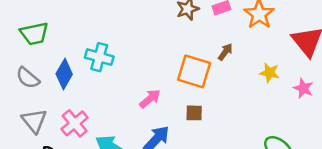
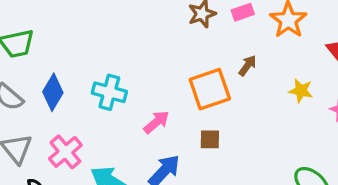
cyan cross: (99, 57) -> (109, 92), moved
orange square: (194, 71) -> (210, 89), turned -36

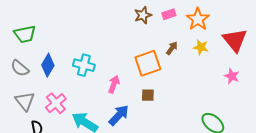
yellow star: (301, 91) -> (201, 47), moved
pink arrow: (156, 122) -> (114, 84), turned -30

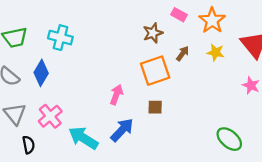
pink rectangle: (169, 14) -> (179, 15), turned 48
brown star: (143, 15) -> (153, 33), moved
cyan cross: (84, 65) -> (60, 38), moved

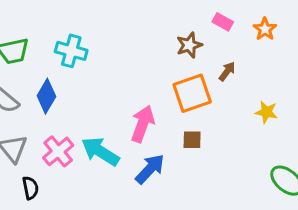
orange star: (212, 20) -> (265, 29), size x0.7
yellow star: (216, 52) -> (266, 112), moved
pink arrow: (116, 95) -> (143, 124), size x1.4
cyan arrow: (83, 138) -> (100, 151), moved

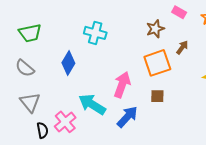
cyan cross: (71, 51) -> (95, 33), moved
blue diamond: (46, 96) -> (68, 63), moved
pink cross: (58, 151) -> (65, 122), moved

